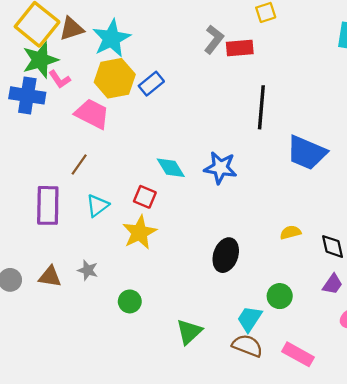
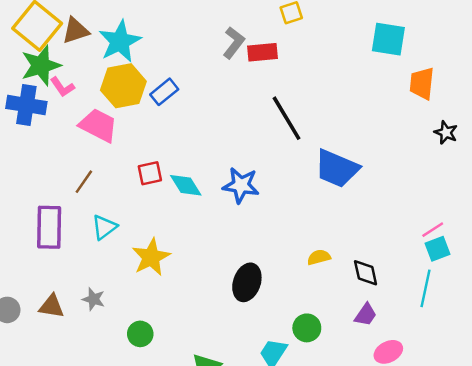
black line: (261, 107) -> (286, 118), turned -36
red square: (145, 197) -> (150, 173), moved, turned -35

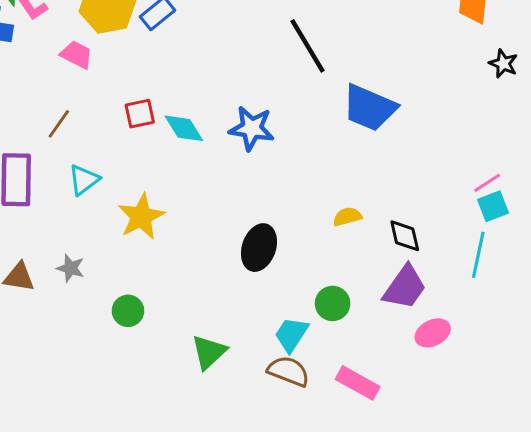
pink trapezoid: (98, 125) -> (76, 55), size x0.7
purple trapezoid: (366, 315) -> (405, 287), size x1.6

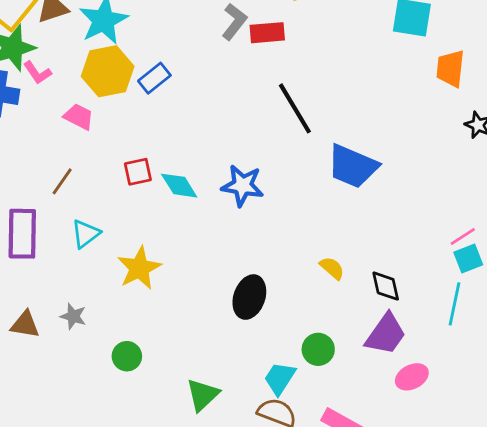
yellow semicircle: (347, 217) -> (332, 268), turned 56

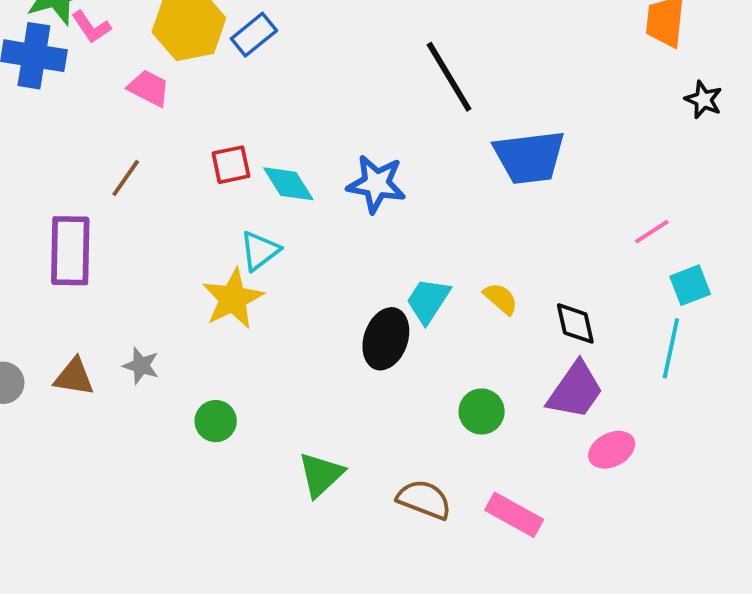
blue trapezoid: (353, 166) -> (529, 157), turned -30
cyan triangle: (86, 234) -> (260, 251), moved
pink line: (463, 236) -> (652, 232), moved
cyan trapezoid: (280, 378) -> (428, 301), moved

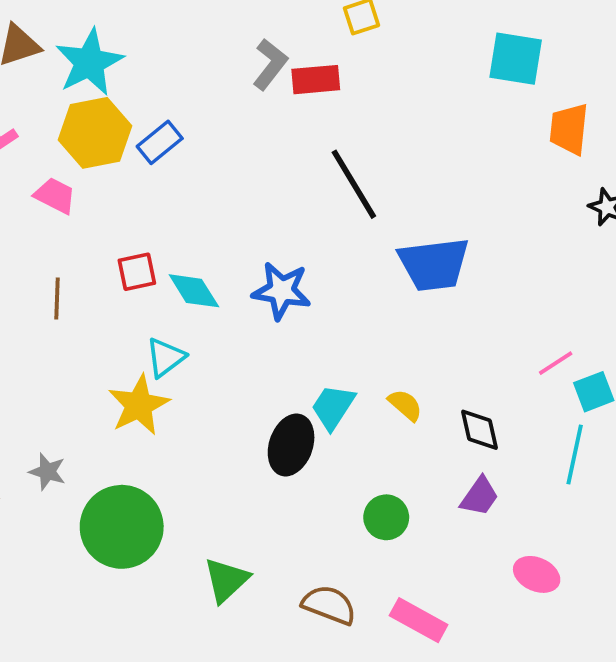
brown line: (126, 178) -> (57, 298), moved, turned -33
pink line: (652, 232) -> (556, 363), moved
purple trapezoid: (575, 390) -> (480, 496), size x0.7
green circle: (216, 421) -> (122, 527), size x2.0
pink ellipse: (612, 450) -> (537, 574), moved, turned 51

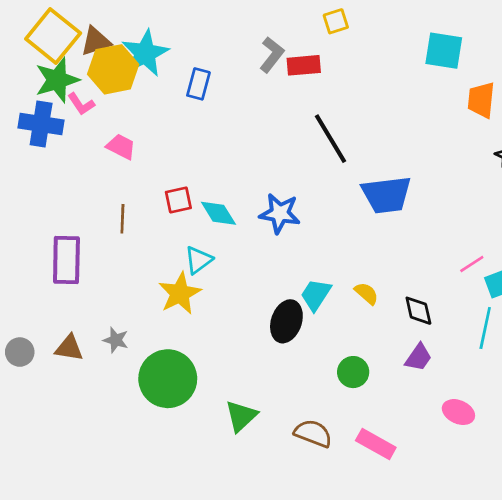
yellow hexagon: (95, 133) -> (113, 69), moved
blue rectangle: (160, 142) -> (198, 84), moved, turned -36

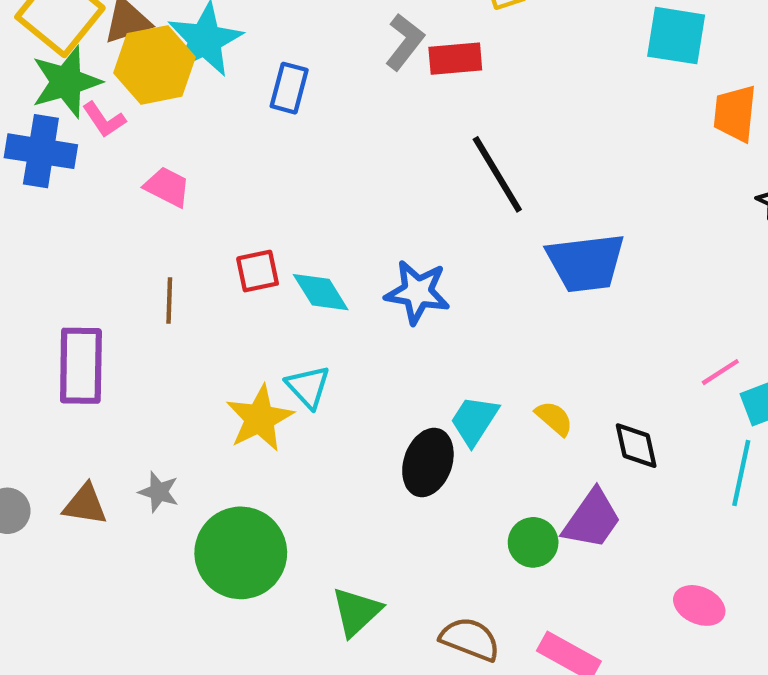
cyan triangle: (198, 260) -> (308, 387), moved, turned -36
purple trapezoid: (418, 357) -> (592, 519), moved, size x1.4

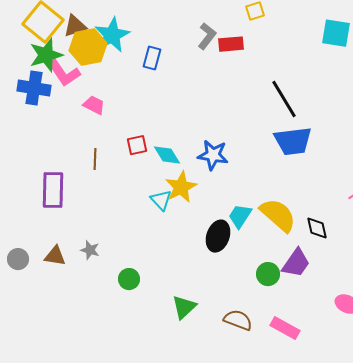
pink L-shape: (104, 120) -> (64, 73), size x1.6
black line: (497, 174) -> (284, 99), moved
yellow star: (260, 418) -> (181, 187), moved
yellow semicircle: (554, 418) -> (278, 215), size x2.0
green circle: (241, 553) -> (129, 279), size x0.5

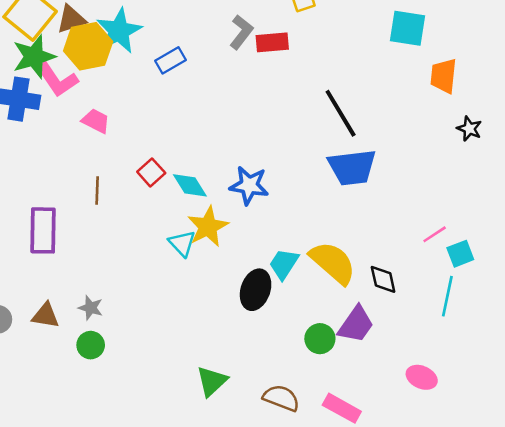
blue rectangle: (152, 58) -> (170, 60), turned 45
red square: (137, 145) -> (151, 172), turned -30
green circle: (129, 279) -> (91, 345), moved

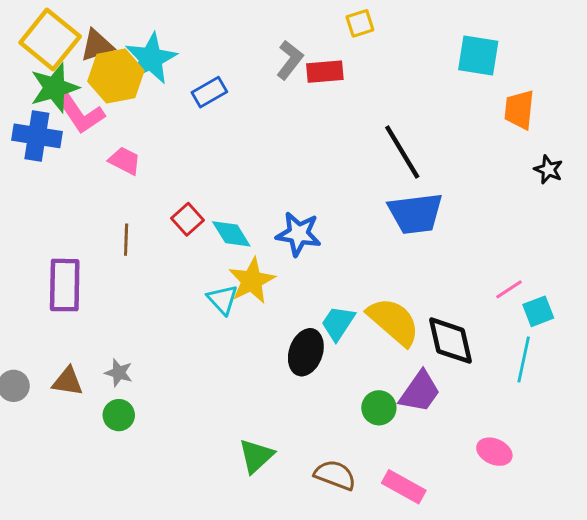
black diamond: (383, 279) -> (451, 341), size x1.5

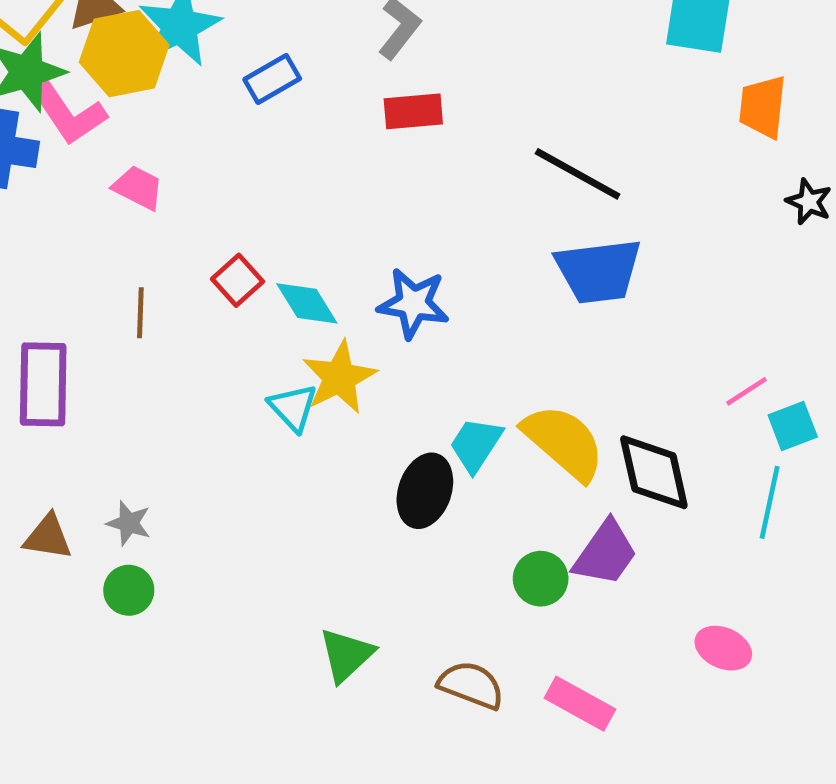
red rectangle: (325, 72) -> (413, 111), moved
black line: (402, 152) -> (578, 174), turned -30

